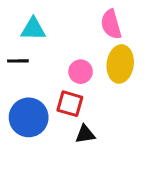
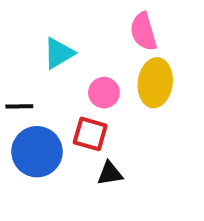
cyan triangle: (33, 29) -> (59, 53), moved, turned -32
black line: (18, 61) -> (19, 106), moved

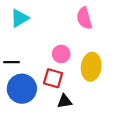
cyan triangle: (59, 53) -> (20, 18), moved
yellow ellipse: (155, 83) -> (91, 67), moved

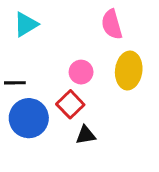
yellow ellipse: (91, 67) -> (129, 70), moved
red square: (53, 78) -> (70, 104), turned 30

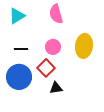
pink semicircle: (112, 24) -> (56, 14), moved
black line: (15, 83) -> (21, 49), moved

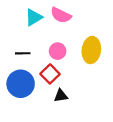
pink semicircle: (56, 14) -> (61, 15), turned -48
cyan triangle: (17, 16) -> (34, 17), moved

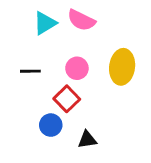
blue circle: (21, 84) -> (51, 125), moved, size x0.6
black triangle: (61, 96) -> (87, 140), moved

